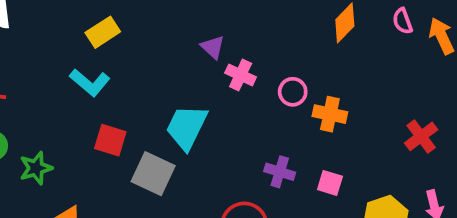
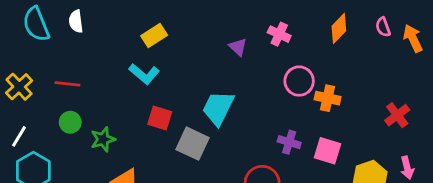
pink cross: (241, 75) -> (279, 34), moved
pink circle: (293, 92) -> (299, 81), size x1.4
pink square: (330, 183) -> (328, 151), size x1.4

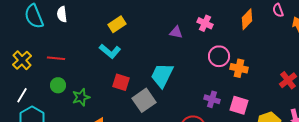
pink semicircle: (383, 27) -> (278, 10), moved
purple triangle: (238, 47) -> (176, 32), turned -32
gray square: (192, 144) -> (144, 100), turned 30

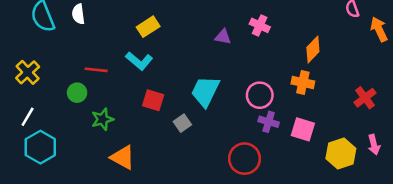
orange diamond: (247, 19) -> (313, 50), moved
pink circle: (219, 56) -> (260, 95), moved
red line: (56, 58) -> (96, 70), moved
green circle: (58, 85) -> (77, 93), moved
gray square: (144, 100) -> (182, 123), size x0.6

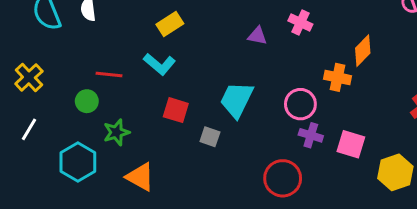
orange cross: (303, 82) -> (338, 77), moved
gray square: (182, 123) -> (210, 137), turned -36
cyan hexagon: (40, 147) -> (78, 162), moved

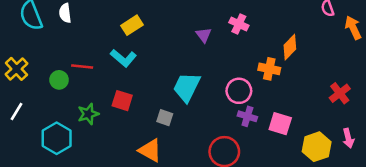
purple triangle: (257, 36) -> (204, 35), turned 42
green circle: (87, 101) -> (59, 80), moved
red square: (176, 110) -> (122, 101), moved
orange triangle: (140, 177) -> (150, 150), moved

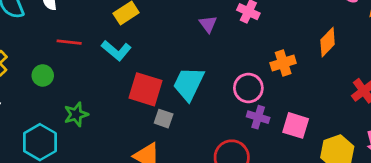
orange diamond: (290, 47) -> (328, 42), moved
red line: (82, 67) -> (69, 42), moved
orange cross: (269, 69) -> (283, 63), turned -30
red square: (122, 101) -> (146, 89), moved, size x1.4

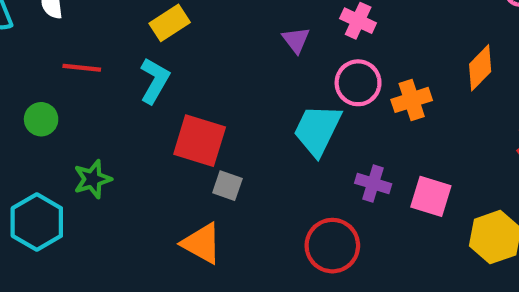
cyan L-shape: (116, 50) -> (155, 81), turned -100
cyan trapezoid: (189, 84) -> (317, 130), moved
pink circle: (248, 88) -> (358, 83), moved

